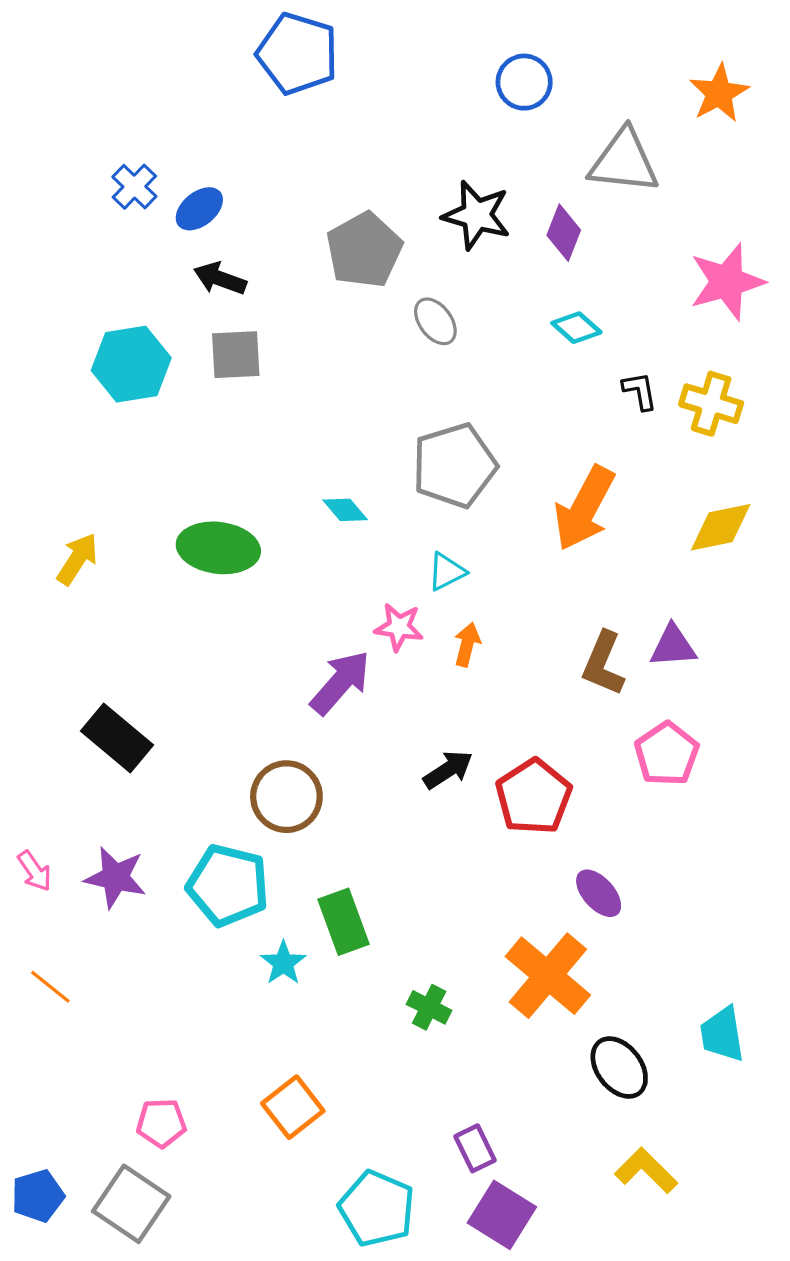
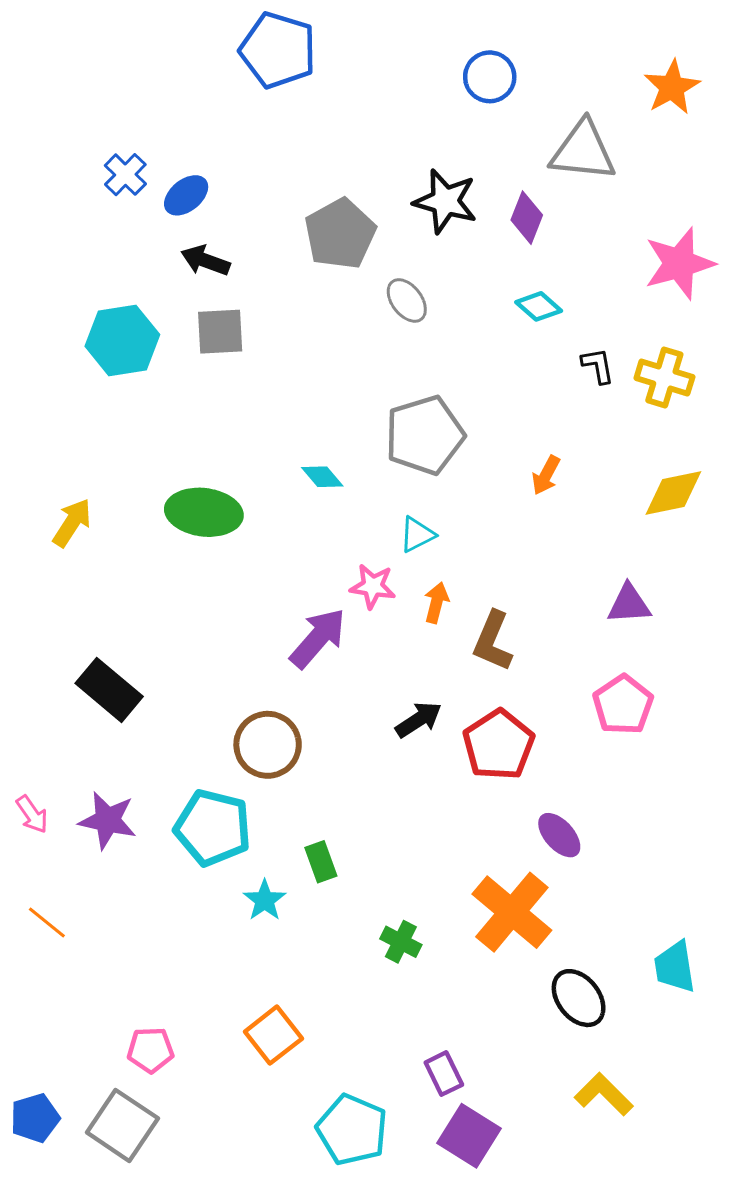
orange arrow: (584, 508) -> (546, 475), size x0.5
brown L-shape: (603, 664) -> (493, 641), moved
green rectangle: (344, 922) -> (321, 862), size x0.7

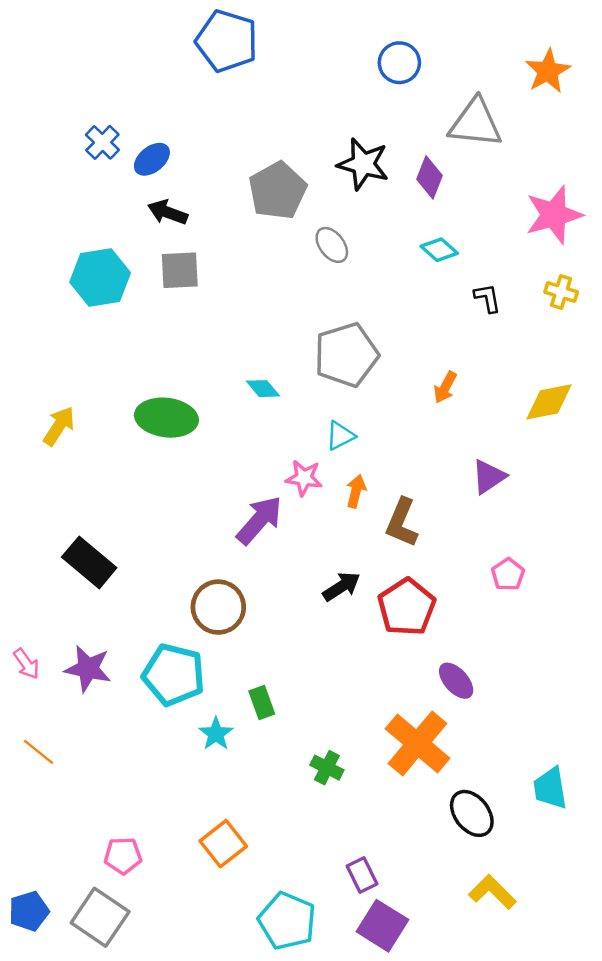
yellow cross: (664, 377) -> (561, 292), moved, size x0.7
purple triangle: (629, 604) -> (489, 477), moved, turned -30
pink pentagon: (623, 705) -> (508, 574), size x0.7

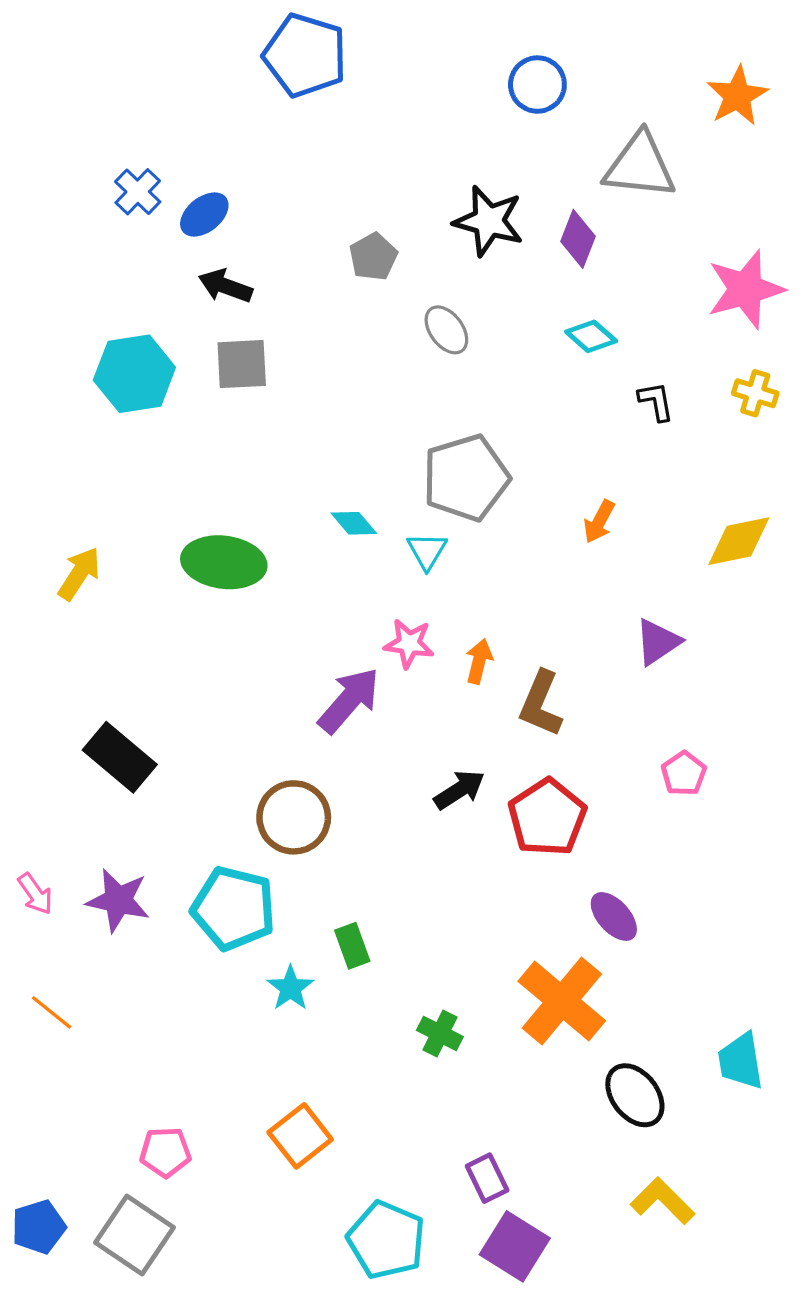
gray pentagon: (277, 191) -> (373, 257), size x0.6
cyan triangle: (340, 436) -> (427, 551), moved, turned -32

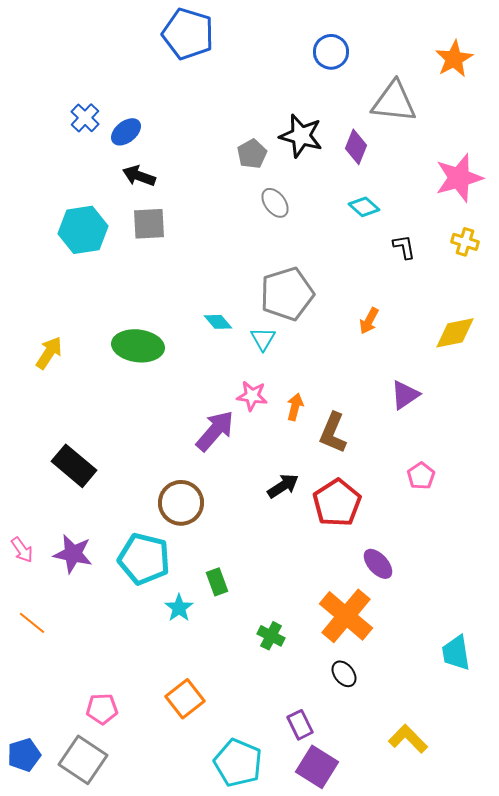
gray pentagon: (373, 257) -> (252, 154), moved
black ellipse: (635, 1095) -> (344, 674), moved, size x0.7

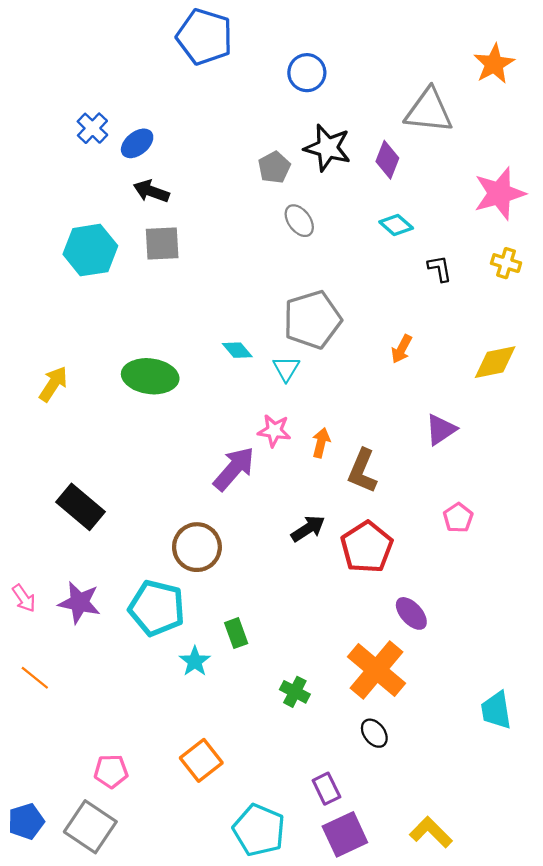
blue circle: (331, 52) -> (307, 73), moved
yellow L-shape: (408, 739) -> (431, 832), moved
purple square: (317, 767) -> (345, 834), turned 33

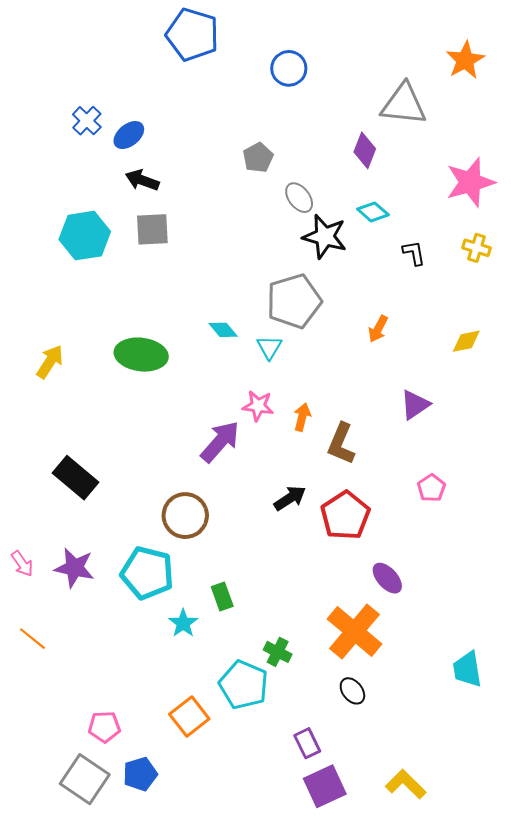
black star: (328, 148) -> (325, 237), moved
gray ellipse: (299, 221) -> (299, 198), moved
yellow diamond: (495, 362) -> (466, 341), size x0.7
blue pentagon: (26, 821) -> (140, 774), moved
cyan pentagon: (259, 830) -> (244, 685), moved

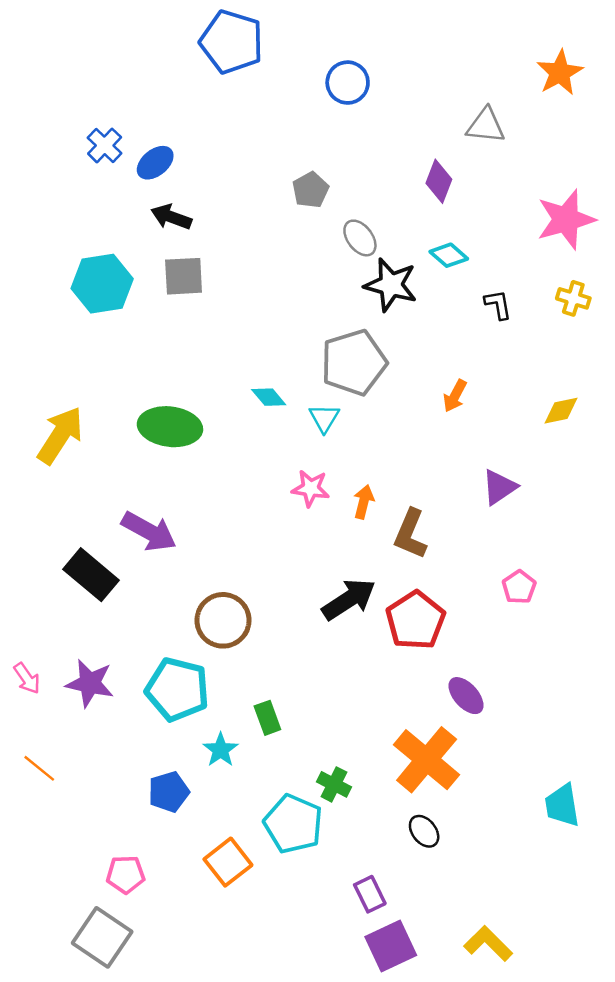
gray triangle: (404, 104) -> (486, 126), size x0.7
yellow arrow: (50, 362) -> (60, 435), size x1.4
purple arrow: (220, 442) -> (149, 532), moved, turned 78
black arrow: (290, 498) -> (349, 599), size x1.4
blue pentagon: (140, 774) -> (169, 792), moved

